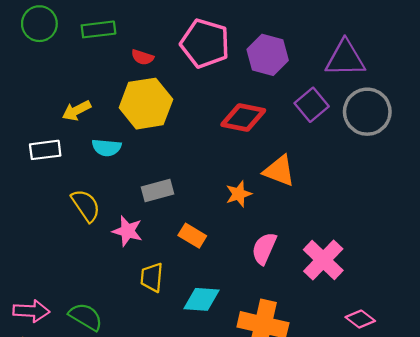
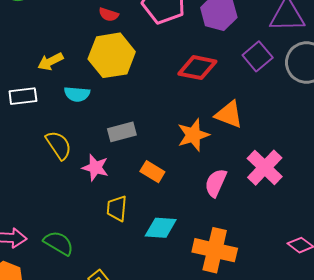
orange star: (239, 194) -> (193, 135), size x1.4
pink cross: (323, 260) -> (265, 168), moved

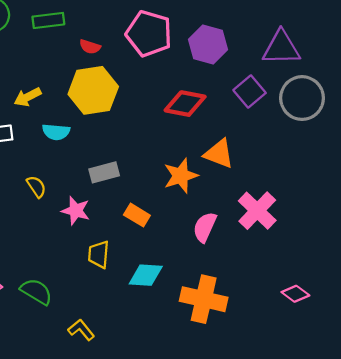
yellow semicircle: (59, 145) -> (36, 187), size x0.7

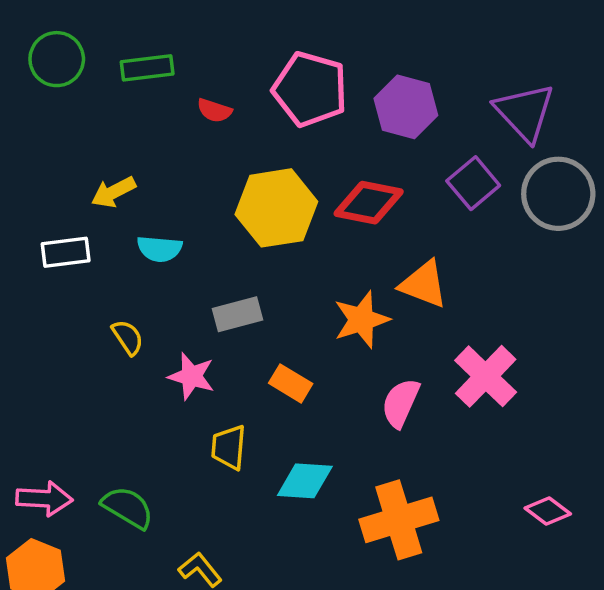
purple triangle: (281, 48) -> (525, 112), turned 48
yellow hexagon: (93, 90) -> (276, 208), moved
orange cross: (204, 299) -> (399, 520), turned -30

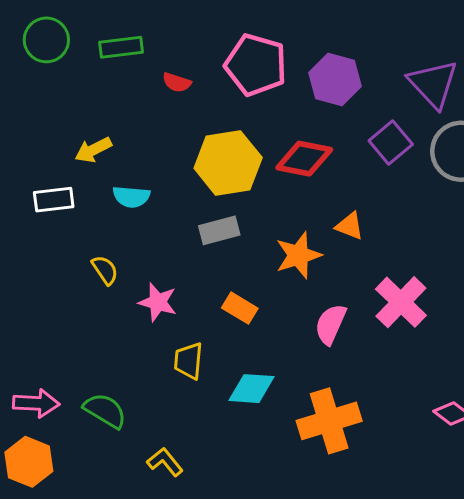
orange triangle: (424, 284) -> (350, 226), size x0.7
gray rectangle: (237, 314) -> (219, 230), moved

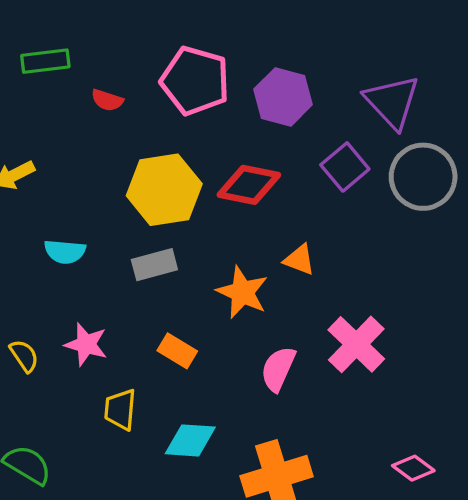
cyan semicircle: (131, 197) -> (65, 252), moved
orange star: (298, 255) -> (242, 292), turned -30
yellow semicircle: (105, 270) -> (24, 356), moved

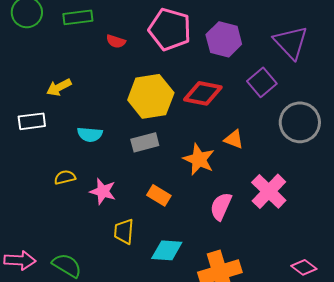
gray circle: (423, 177) -> (300, 122), moved
yellow semicircle: (24, 356) -> (65, 177), moved, turned -70

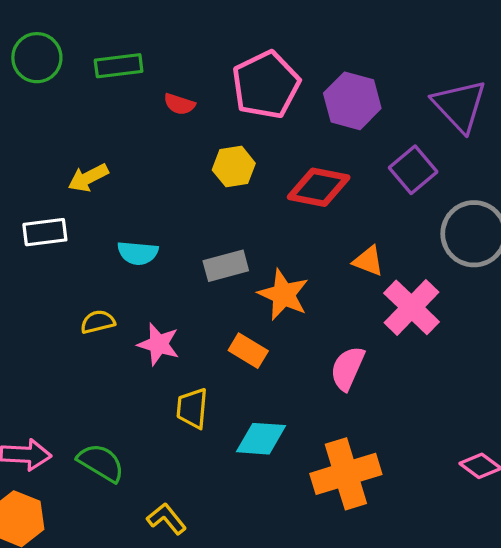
pink pentagon: (170, 29) -> (266, 85), turned 30
yellow hexagon: (151, 96) -> (234, 167), moved, size x0.6
orange star: (199, 159) -> (283, 295), moved
pink cross: (269, 191) -> (412, 307), moved

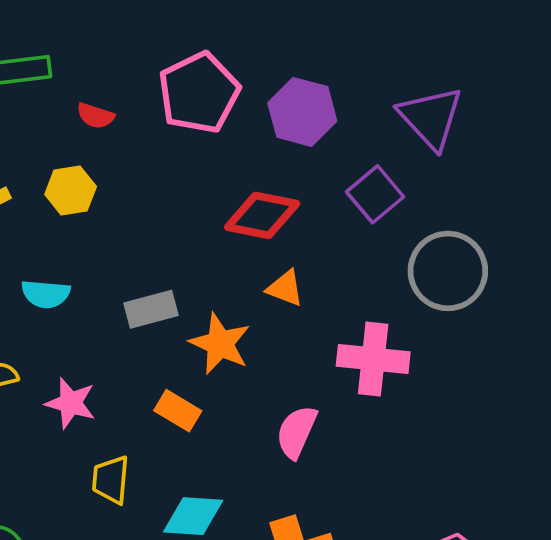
yellow hexagon: (234, 167) -> (71, 190), moved
orange triangle: (368, 261) -> (285, 288), moved
pink cross: (412, 307) -> (373, 359), turned -38

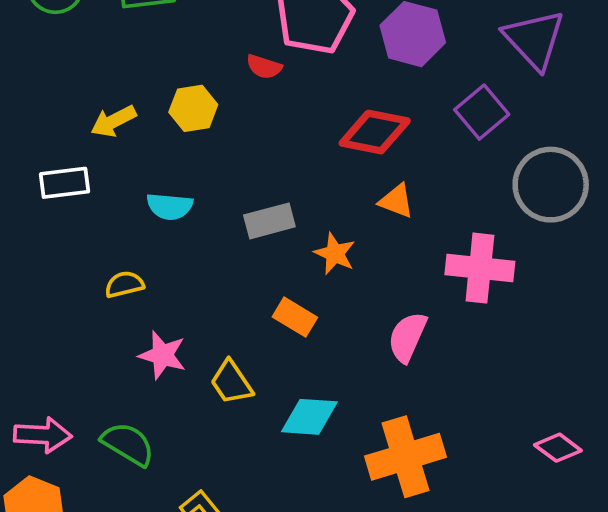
red semicircle: (95, 116) -> (264, 67), moved
orange star: (220, 344) -> (335, 254), size x0.7
pink star: (71, 403) -> (162, 355), moved
yellow trapezoid: (111, 480) -> (231, 382), turned -39

